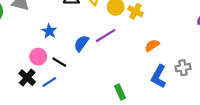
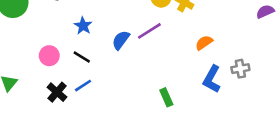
pink circle: (38, 57) -> (49, 56), moved
black line: (59, 62) -> (82, 57), moved
black cross: (27, 78) -> (57, 92), moved

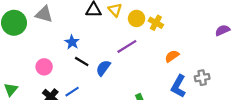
blue semicircle: (121, 40) -> (103, 68), moved
black line: (82, 57) -> (82, 61), moved

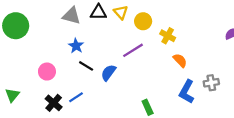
gray triangle: (44, 14) -> (72, 16), moved
yellow cross: (156, 23) -> (168, 36), moved
orange semicircle: (172, 56) -> (180, 60), turned 80

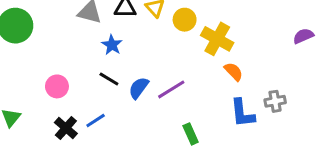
yellow cross: (168, 36) -> (217, 39), size x1.5
blue star: (76, 46) -> (112, 45), moved
purple line: (133, 50) -> (171, 89), moved
blue L-shape: (187, 92) -> (242, 113), turned -35

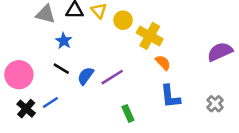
purple semicircle: (303, 36) -> (220, 52), moved, size x1.5
pink circle: (57, 86) -> (19, 75), size x1.5
gray cross: (275, 101) -> (215, 104), moved, turned -35

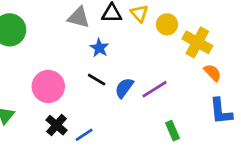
blue line: (50, 103) -> (84, 135), moved

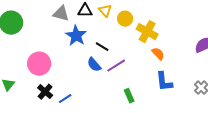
blue star: (99, 48) -> (76, 36), size x1.5
black line: (97, 80) -> (102, 47), moved
blue semicircle: (124, 88) -> (94, 65), turned -77

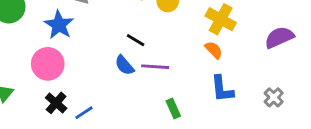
yellow cross: (147, 32) -> (221, 19), moved
blue star: (76, 36) -> (59, 25), moved
purple line: (116, 66) -> (155, 67), turned 36

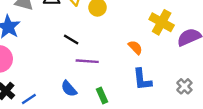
yellow cross: (221, 19) -> (162, 22), moved
blue semicircle: (124, 65) -> (69, 89), moved

